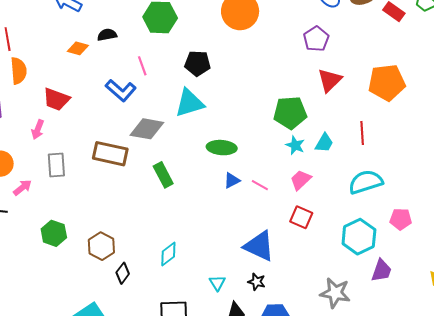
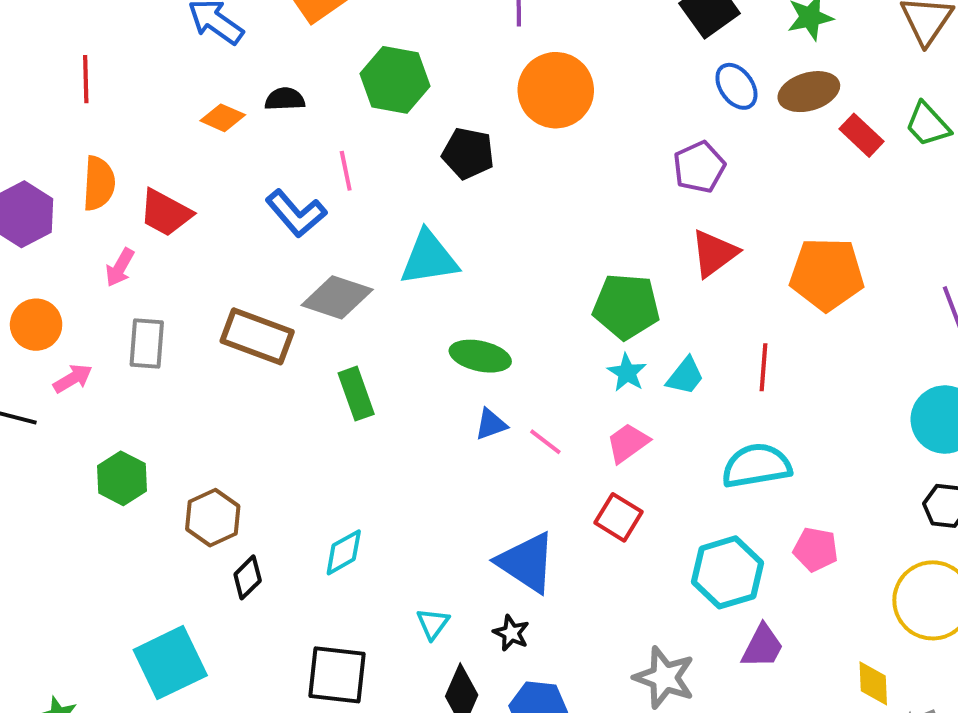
black pentagon: (197, 63) -> (468, 153), moved
orange semicircle: (19, 71) -> (99, 183), moved

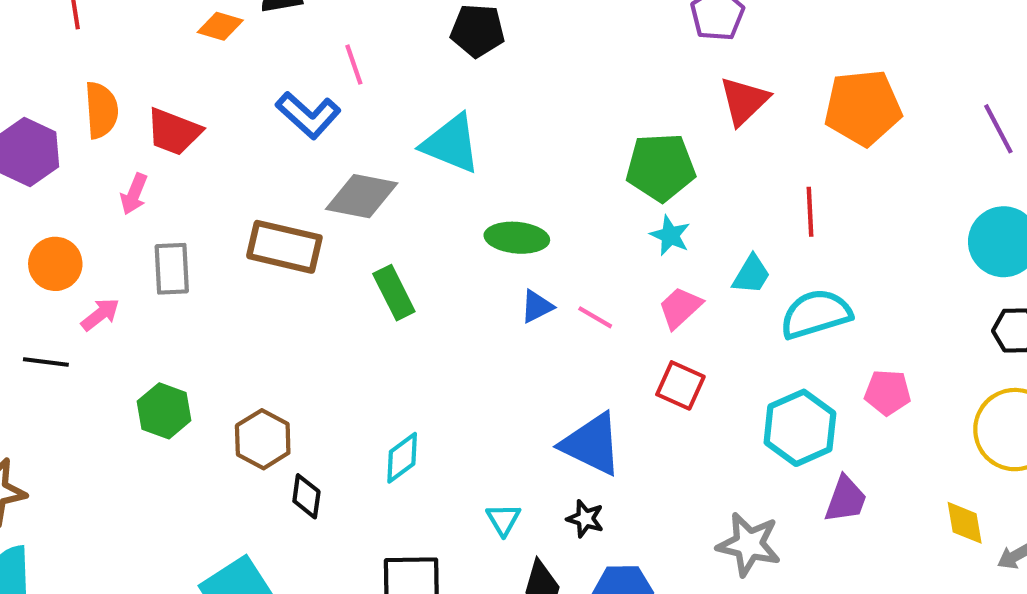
cyan triangle: (429, 258) -> (451, 144), turned 38
cyan trapezoid: (685, 376) -> (751, 275), moved
black diamond: (248, 577) -> (306, 496), turned -30

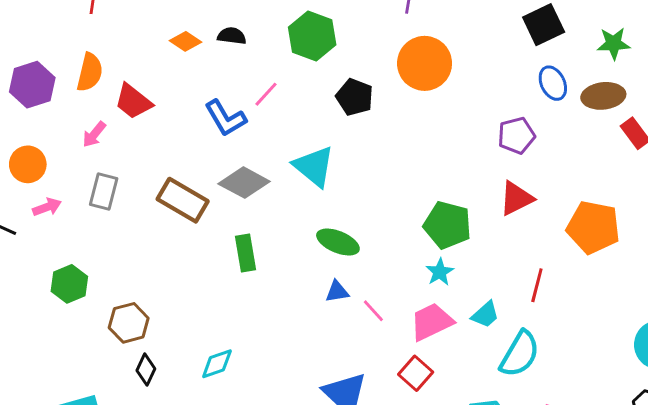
pink line: (354, 65) -> (266, 94), turned 44
pink trapezoid: (680, 308) -> (431, 322), size x1.4
cyan semicircle: (816, 314) -> (520, 354), turned 120

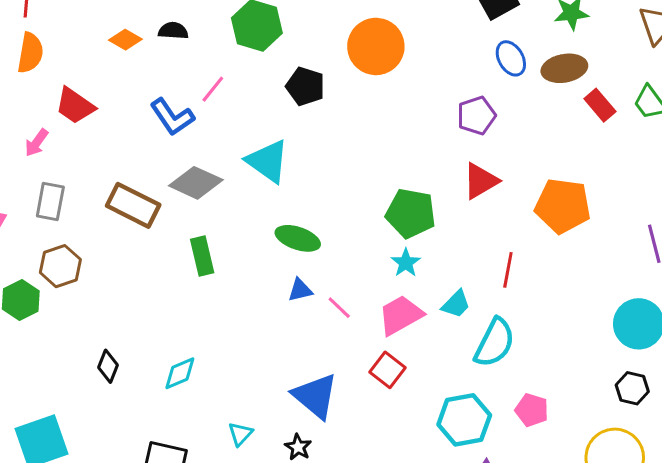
orange semicircle: (90, 72) -> (30, 53), moved
brown hexagon: (129, 323) -> (60, 266), moved
black diamond: (146, 370) -> (108, 366), moved

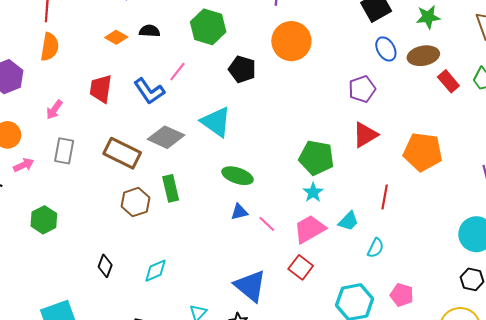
red trapezoid: (75, 106) -> (101, 89), moved, turned 64
brown hexagon: (60, 266) -> (135, 202), moved
cyan semicircle: (495, 343) -> (376, 248), size x0.6

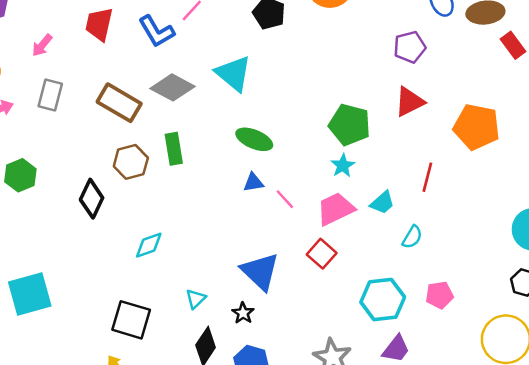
black diamond: (105, 266) -> (92, 199), moved, size x1.4
pink pentagon: (402, 295) -> (439, 295), turned -30

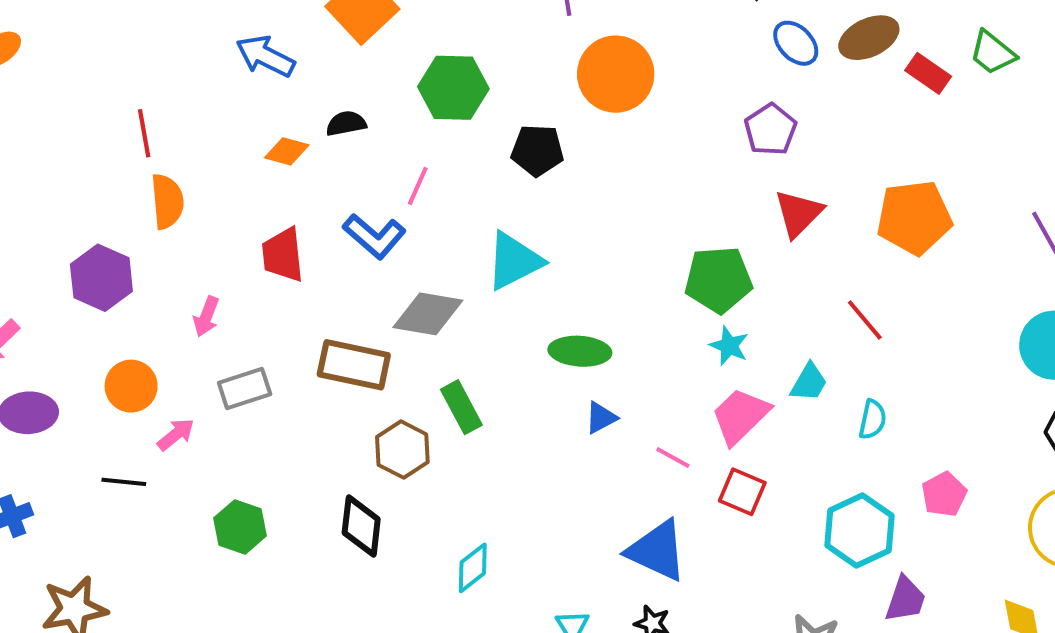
cyan triangle: (233, 73) -> (514, 261), turned -48
gray rectangle: (50, 95) -> (245, 388), turned 76
red line: (427, 177) -> (865, 320), turned -36
pink line: (285, 199) -> (673, 458), moved

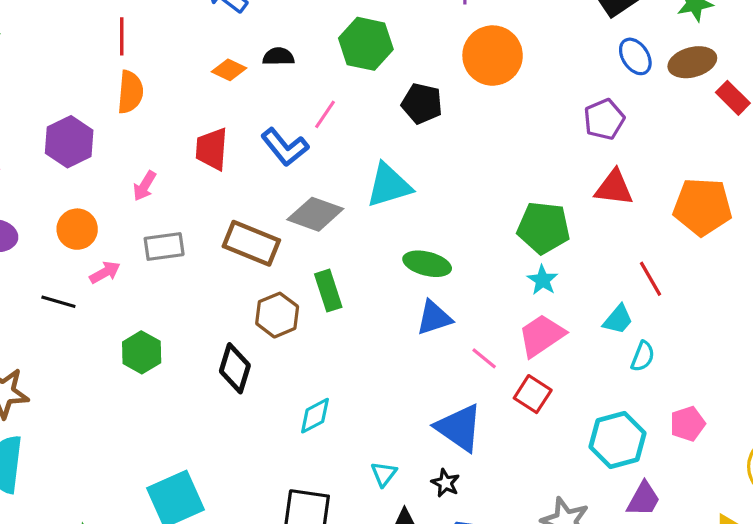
red triangle: (798, 213) -> (614, 188), turned 42
cyan trapezoid: (809, 382) -> (618, 319), moved
blue triangle: (601, 418) -> (434, 318), size x1.4

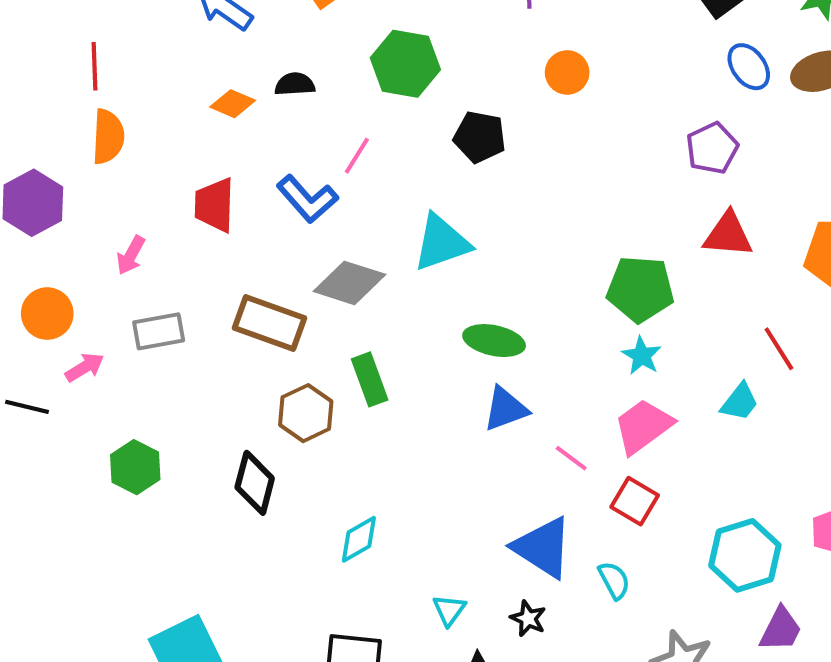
orange circle: (493, 56) -> (567, 72), size x0.6
cyan semicircle: (643, 356) -> (614, 580), moved, turned -48

